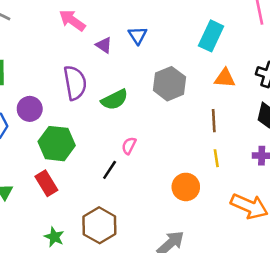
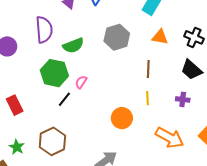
green hexagon: (57, 144) -> (54, 73), moved

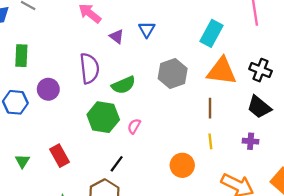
orange triangle: (160, 37) -> (222, 71), size x1.6
black line: (64, 99) -> (117, 164), moved

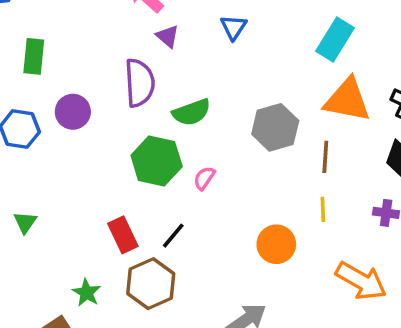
purple triangle: (117, 36) -> (168, 36), moved
gray hexagon: (173, 73) -> (275, 127), moved
red rectangle: (60, 156) -> (123, 235), moved

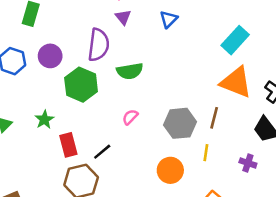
gray hexagon: (275, 127) -> (180, 123), moved
green hexagon: (157, 161) -> (81, 85), moved
green star: (87, 293) -> (44, 120), moved

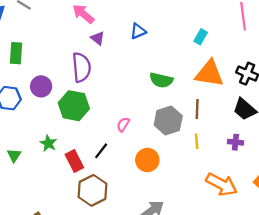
blue triangle: (169, 19) -> (138, 31), turned 35
cyan rectangle: (235, 40) -> (201, 37), size x0.6
green semicircle: (130, 71) -> (161, 80), moved, turned 35
black line: (102, 152) -> (101, 151), moved
orange circle: (170, 170) -> (147, 160), moved

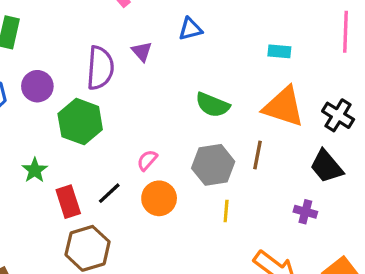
cyan rectangle: (201, 37) -> (279, 51), turned 56
purple triangle: (98, 38) -> (142, 51), moved
yellow line: (197, 141) -> (226, 211), moved
orange circle: (147, 160) -> (159, 198), moved

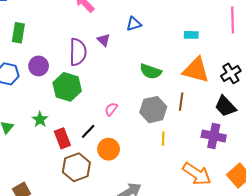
black cross: (338, 115) -> (231, 73), turned 30
orange circle: (159, 198) -> (109, 149), moved
purple cross: (305, 212) -> (214, 136), size x1.6

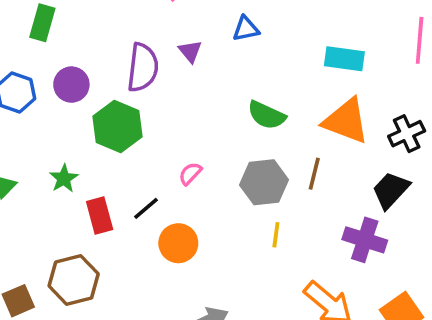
cyan rectangle: (191, 35) -> (344, 59), size x1.5
black trapezoid: (225, 106) -> (391, 190), turned 80
brown hexagon: (76, 167) -> (74, 280), moved

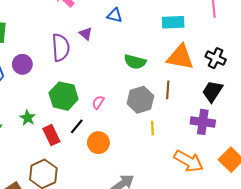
blue triangle: (246, 29) -> (115, 15), turned 35
green hexagon: (117, 127) -> (64, 96), moved
black cross: (407, 134) -> (216, 58), turned -30

